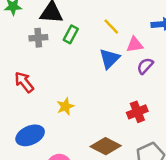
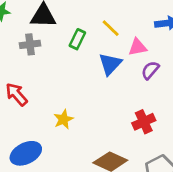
green rectangle: (71, 34) -> (77, 39), moved

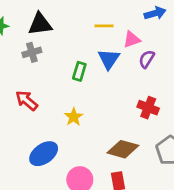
yellow line: (111, 28) -> (104, 26), turned -36
green rectangle: (77, 39) -> (79, 71), moved
red cross: (144, 122) -> (148, 108), turned -35

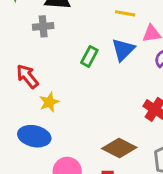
yellow star: (74, 117) -> (49, 102), moved
blue ellipse: (44, 154) -> (34, 136), turned 36

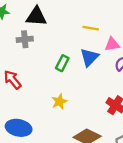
yellow star: (49, 102) -> (59, 102), moved

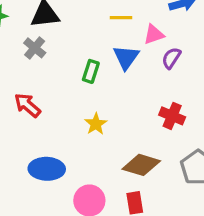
gray cross: (25, 39) -> (35, 48), turned -35

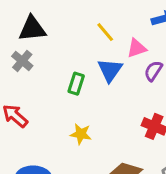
yellow line: (121, 18) -> (105, 32), turned 50
yellow star: (96, 124) -> (81, 134), turned -30

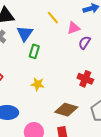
blue triangle: (110, 70) -> (25, 33), moved

